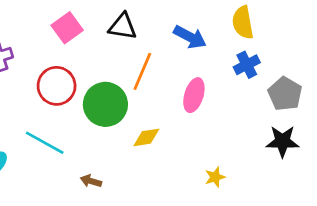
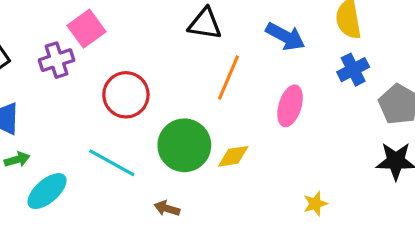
pink square: (67, 28) -> (86, 29), moved
green circle: (105, 104) -> (184, 145), moved

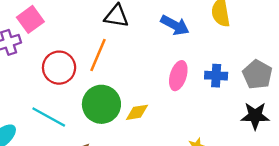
blue cross: (353, 70) -> (216, 76), moved, turned 30
orange line: (229, 77) -> (98, 55), moved

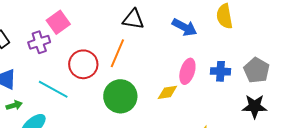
yellow diamond: (137, 112) -> (167, 92), moved
cyan line: (49, 117) -> (53, 89), moved

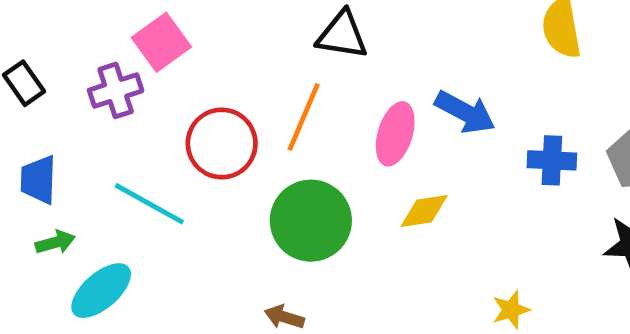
blue arrow: (184, 27) -> (465, 112), moved
pink ellipse: (187, 71) -> (395, 134), moved

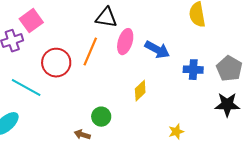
pink ellipse: (395, 134) -> (125, 42), moved
yellow diamond: (424, 211) -> (140, 91), turned -35
green circle: (311, 221) -> (101, 117), moved, size x0.6

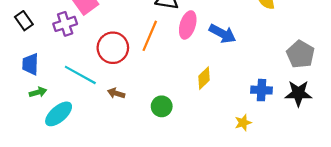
blue cross: (193, 70) -> (261, 90), moved
brown arrow: (82, 135) -> (116, 93), moved

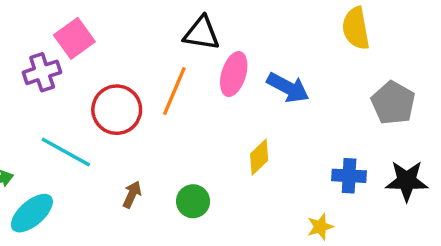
gray pentagon: (301, 54) -> (393, 103), moved
brown arrow: (116, 93) -> (132, 194), moved, turned 98

